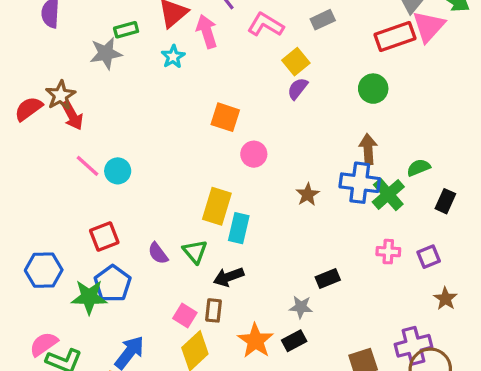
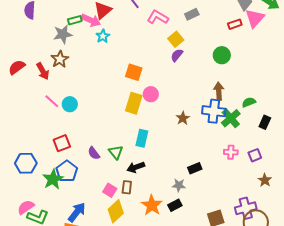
pink arrow: (207, 31) -> (91, 20), moved, turned 132
red rectangle: (395, 36) -> (235, 24), size x0.6
brown star: (61, 95) -> (60, 59), moved
yellow rectangle: (217, 206) -> (134, 103), moved
green star: (89, 297) -> (53, 179), turned -30

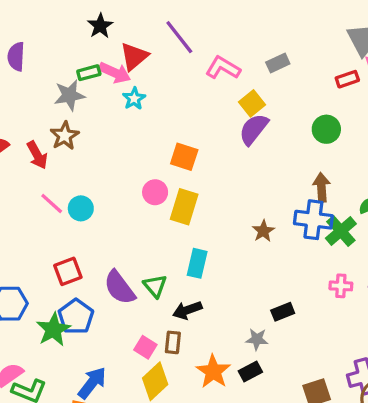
purple semicircle: (177, 55) -> (254, 129), size x1.5
pink circle: (151, 94) -> (155, 192), moved
purple semicircle: (94, 153) -> (120, 288), size x1.6

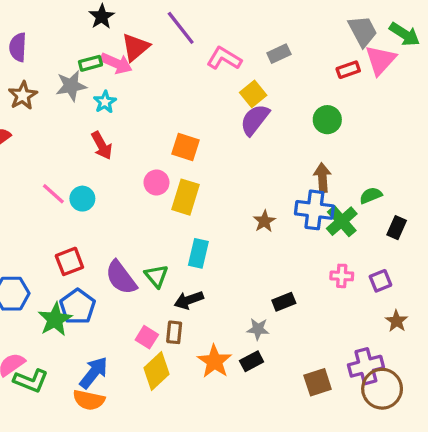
cyan star: (134, 99) -> (105, 102), moved
brown star: (65, 136) -> (23, 96), moved
red arrow: (37, 155) -> (102, 145), moved

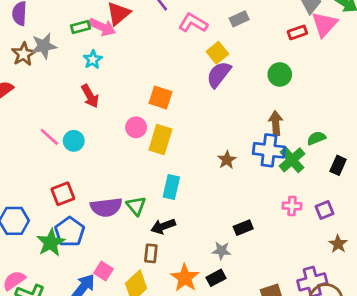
gray star: (71, 86) -> (44, 46), moved
purple semicircle: (121, 278) -> (106, 207), turned -60
pink square: (147, 337) -> (104, 271), moved

